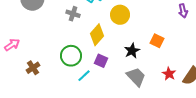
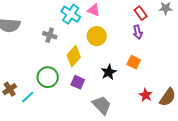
purple arrow: (183, 11) -> (138, 32), moved
cyan line: (84, 76) -> (28, 97), moved
gray trapezoid: (136, 77) -> (102, 105), moved

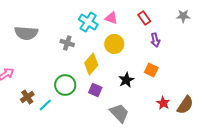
red rectangle: (141, 13) -> (144, 18), moved

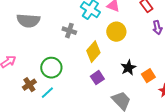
orange square: (151, 70) -> (148, 76), moved, turned 32
green circle: (65, 85) -> (51, 68), moved
purple square: (95, 90) -> (97, 78), turned 32

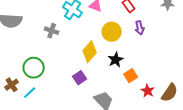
yellow circle: (116, 32) -> (112, 32), moved
yellow diamond: (93, 52) -> (90, 52), moved
black star: (128, 68) -> (116, 60), moved

